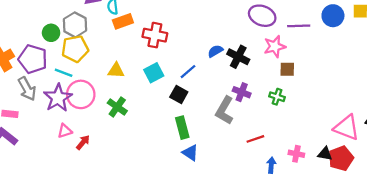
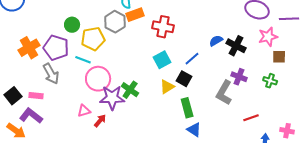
gray hexagon: (75, 25) -> (115, 22), moved
yellow triangle: (116, 70) -> (167, 87), moved, turned -35
purple star: (58, 98) -> (112, 98), moved, turned 30

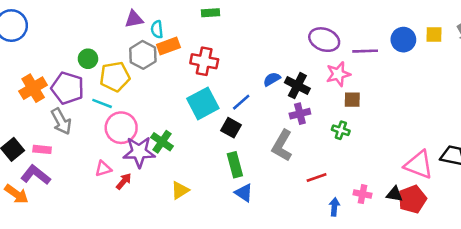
cyan square: (162, 60) -> (203, 103), size x1.4
purple cross: (239, 77) -> (300, 114), moved, turned -35
yellow triangle: (167, 87) -> (180, 190), moved

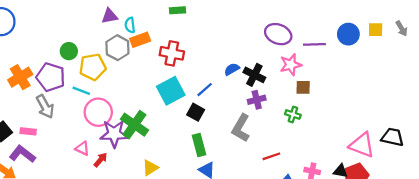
green cross: (162, 142) -> (134, 125), size x1.4
pink triangle: (103, 169) -> (82, 148), turned 42

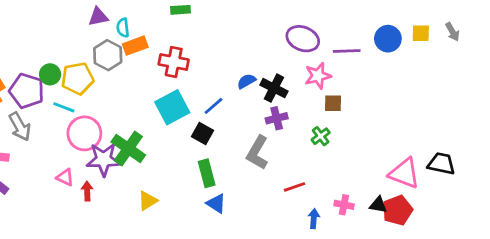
green circle: (69, 51) -> (50, 74), moved
green cross: (293, 114) -> (321, 136), turned 35
red arrow: (101, 160) -> (87, 191), turned -42

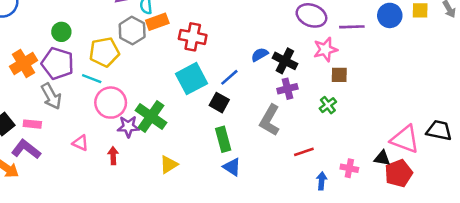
green circle: (50, 74) -> (61, 32), moved
purple star: (104, 160) -> (128, 127), size x0.7
pink triangle: (65, 177) -> (80, 143), moved
black triangle: (378, 205) -> (382, 158), moved

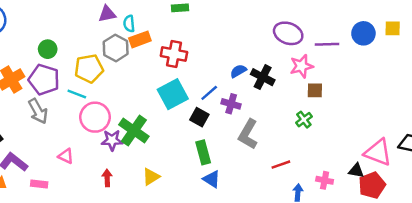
purple cross: (287, 89) -> (231, 104), moved, turned 30
pink rectangle: (32, 124) -> (39, 184), moved
red arrow: (113, 156) -> (107, 178), moved

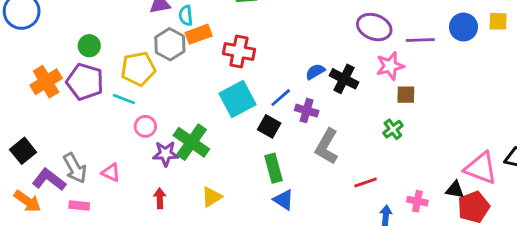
gray arrow: (38, 111) -> (75, 168), moved
pink circle: (95, 117) -> (145, 126), size x0.6

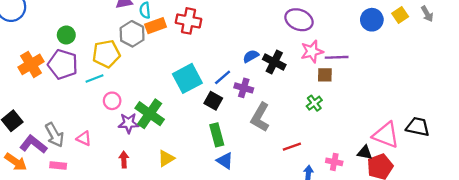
yellow square: (498, 21) -> (400, 15), turned -35
purple line: (420, 40) -> (337, 57), moved
red cross: (239, 51) -> (188, 21), moved
cyan line: (124, 99) -> (94, 78), turned -42

